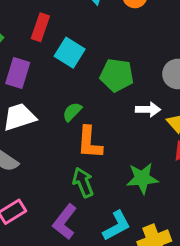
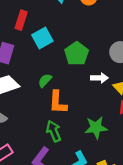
cyan square: (70, 53) -> (42, 38), turned 30
green pentagon: (117, 75) -> (77, 54), turned 30

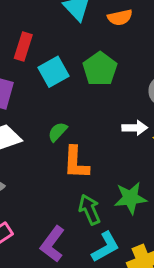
green pentagon: (77, 54) -> (100, 69), moved
green arrow: (54, 131) -> (90, 210), moved

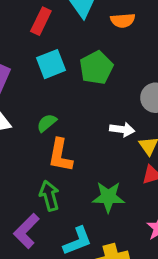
red rectangle: (23, 47) -> (41, 21), moved
green arrow: (90, 210) -> (49, 196), moved

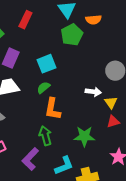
red rectangle: (41, 21) -> (25, 20), moved
cyan square: (51, 64) -> (46, 64), moved
green pentagon: (96, 68) -> (72, 35), moved

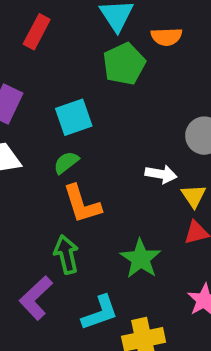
orange L-shape: (53, 109) -> (82, 204), turned -30
green star: (84, 136) -> (141, 259), turned 30

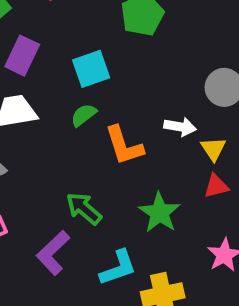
orange L-shape: (82, 204) -> (124, 146), moved
green arrow: (66, 254) -> (84, 209), turned -36

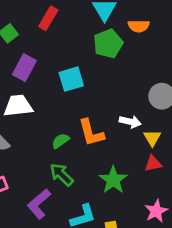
green semicircle: (84, 115) -> (61, 141), moved

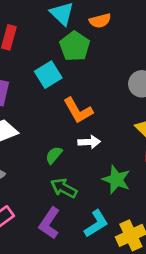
cyan square: (71, 79) -> (48, 75), moved
white arrow: (130, 122) -> (89, 142), moved
orange L-shape: (91, 133) -> (78, 110), moved

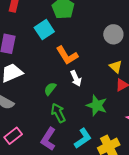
white arrow: (89, 142) -> (76, 78), turned 70
green arrow: (64, 188) -> (58, 113), turned 36

